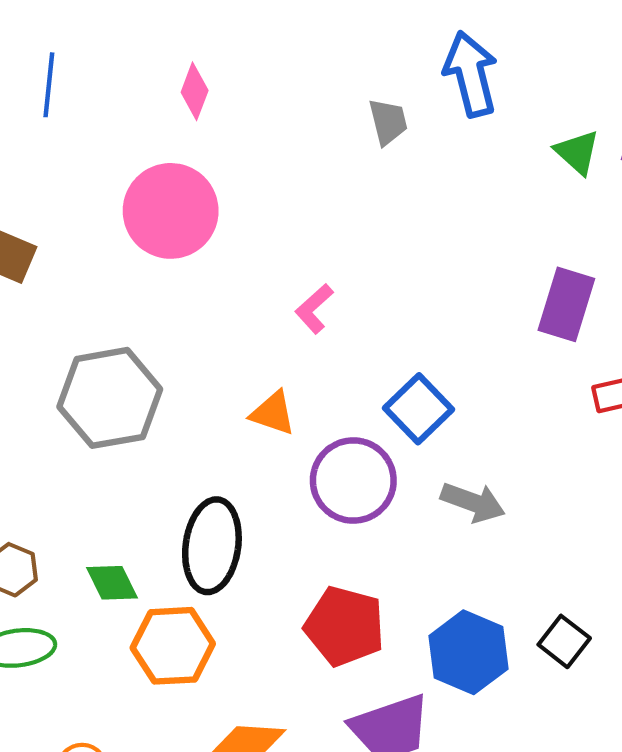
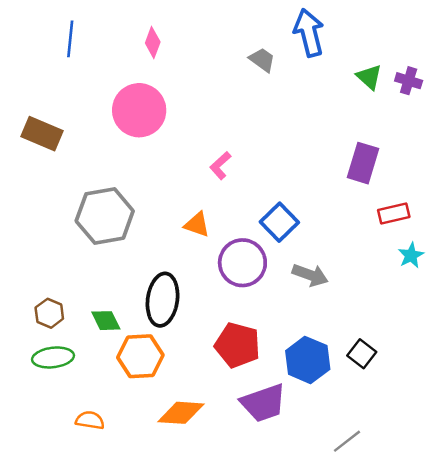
gray trapezoid: (388, 122) -> (262, 60), turned -40

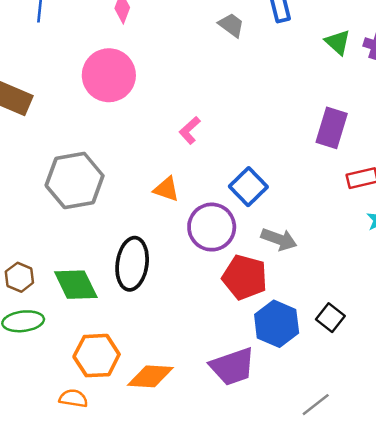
green diamond: (106, 321) -> (76, 285), size x1.5
red pentagon: (238, 345) -> (245, 277), moved
orange hexagon: (140, 356) -> (97, 356), moved
orange semicircle: (90, 420) -> (73, 398), moved

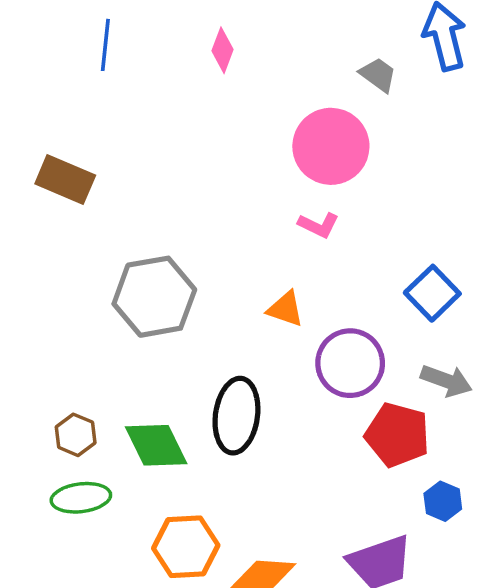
pink circle: (109, 75) -> (331, 146), moved
pink L-shape: (190, 130) -> (319, 225), turned -112
blue square: (248, 187) -> (432, 293), moved
blue hexagon: (277, 324) -> (443, 501), size x0.6

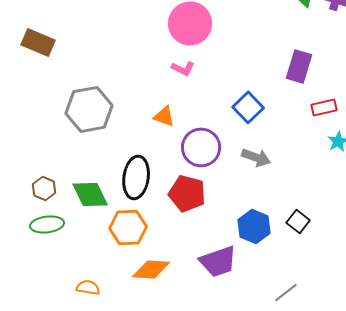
red pentagon: (397, 435) -> (187, 193), moved
blue hexagon: (443, 501) -> (254, 226), size x1.5
orange hexagon: (186, 547) -> (128, 227), moved

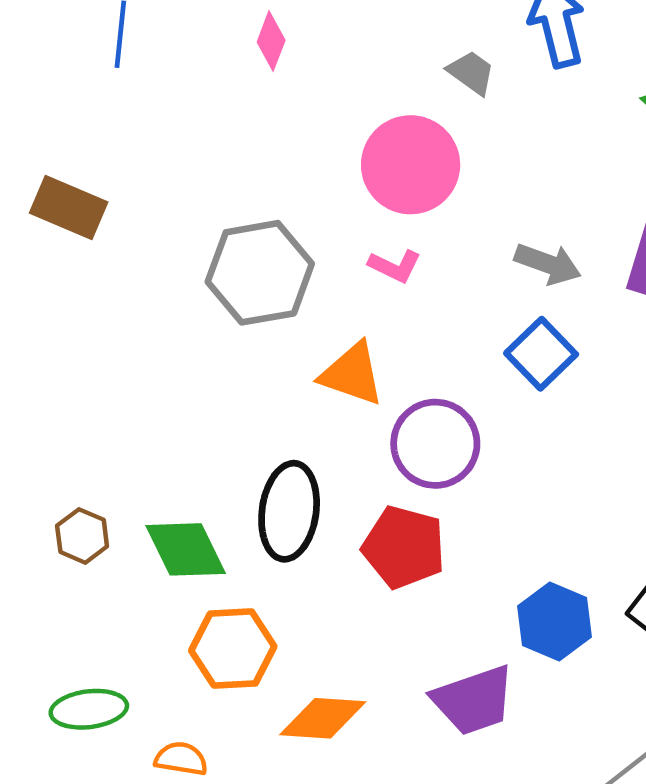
gray hexagon: (89, 109) -> (260, 273), moved
orange triangle: (164, 116) -> (352, 374), size x1.4
gray arrow: (256, 157) -> (548, 264), moved
green ellipse: (47, 224) -> (89, 709), moved
orange hexagon: (128, 227) -> (233, 648), moved

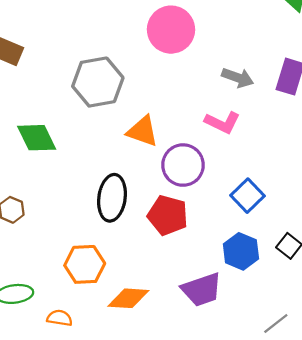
pink L-shape: (395, 266) -> (222, 122), moved, size x1.4
blue square: (541, 354) -> (247, 196), moved
green diamond: (186, 549) -> (37, 138), moved

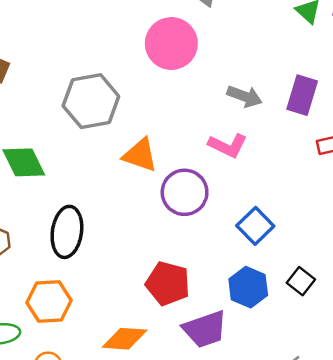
black ellipse: (112, 198) -> (67, 232), moved
red pentagon: (168, 215) -> (168, 283), moved
orange hexagon: (85, 264) -> (49, 301), moved

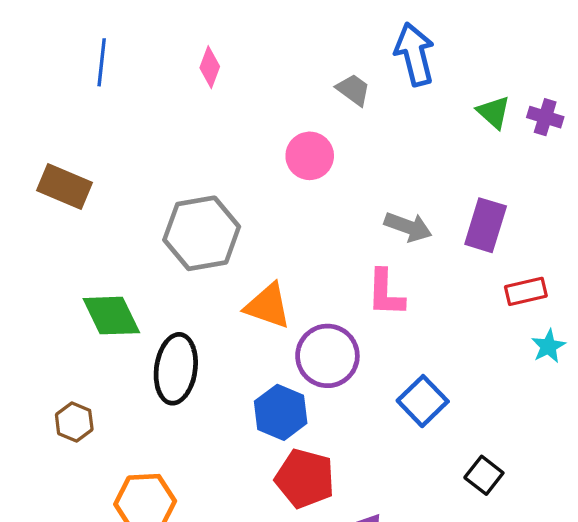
pink circle: (171, 44) -> (310, 156), size x0.7
pink L-shape: (228, 146) -> (386, 293), turned 66
black ellipse: (67, 232) -> (176, 369), moved
blue hexagon: (248, 287) -> (281, 412), moved

